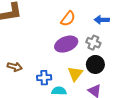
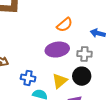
gray cross: (93, 43) -> (84, 54), turned -32

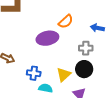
purple ellipse: (57, 50) -> (47, 38), moved

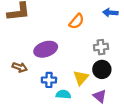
blue arrow: (97, 28) -> (110, 13), moved
purple ellipse: (47, 38) -> (46, 49), moved

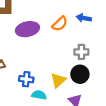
blue arrow: (110, 13) -> (84, 18), moved
purple ellipse: (46, 49) -> (27, 29), moved

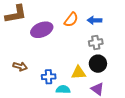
blue arrow: (84, 18) -> (95, 20), moved
yellow triangle: (58, 80) -> (79, 73), turned 49

